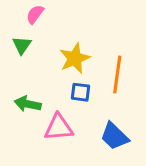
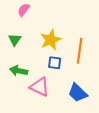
green triangle: (22, 45) -> (15, 40), moved
pink triangle: (59, 127) -> (40, 87), turned 30

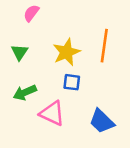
orange line: (80, 51) -> (104, 46), moved
green arrow: (19, 71) -> (25, 93), turned -36

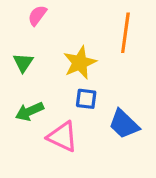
orange line: (104, 46) -> (125, 33), moved
blue trapezoid: (102, 121) -> (124, 124), moved

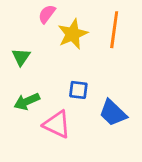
pink semicircle: (37, 15) -> (47, 14), moved
yellow star: (80, 63) -> (73, 34), moved

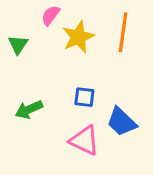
green triangle: (21, 57) -> (18, 45), moved
pink triangle: (57, 124) -> (84, 140), moved

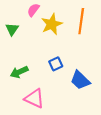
blue square: (84, 97) -> (56, 64), turned -32
pink triangle: (84, 140) -> (34, 98), moved

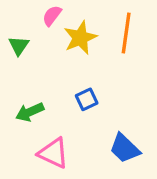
blue trapezoid: (80, 80) -> (125, 148), moved

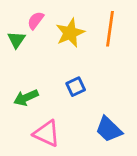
pink semicircle: (52, 16) -> (36, 20), moved

